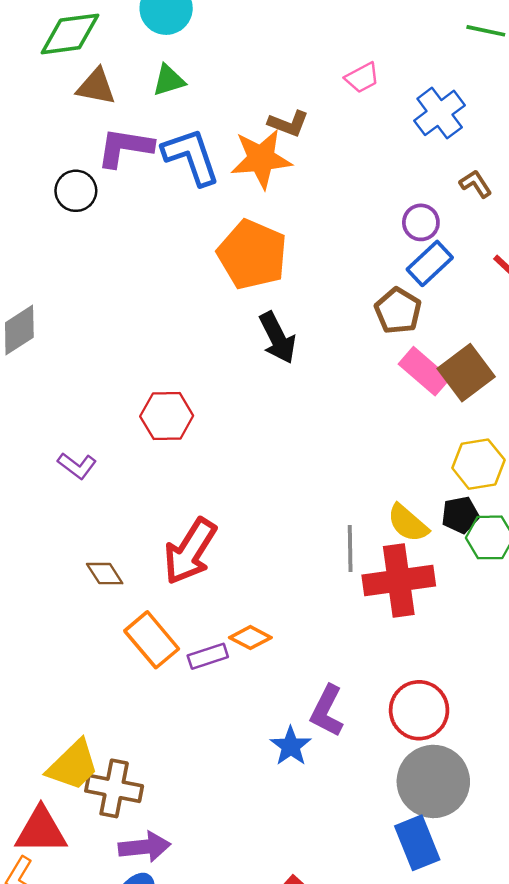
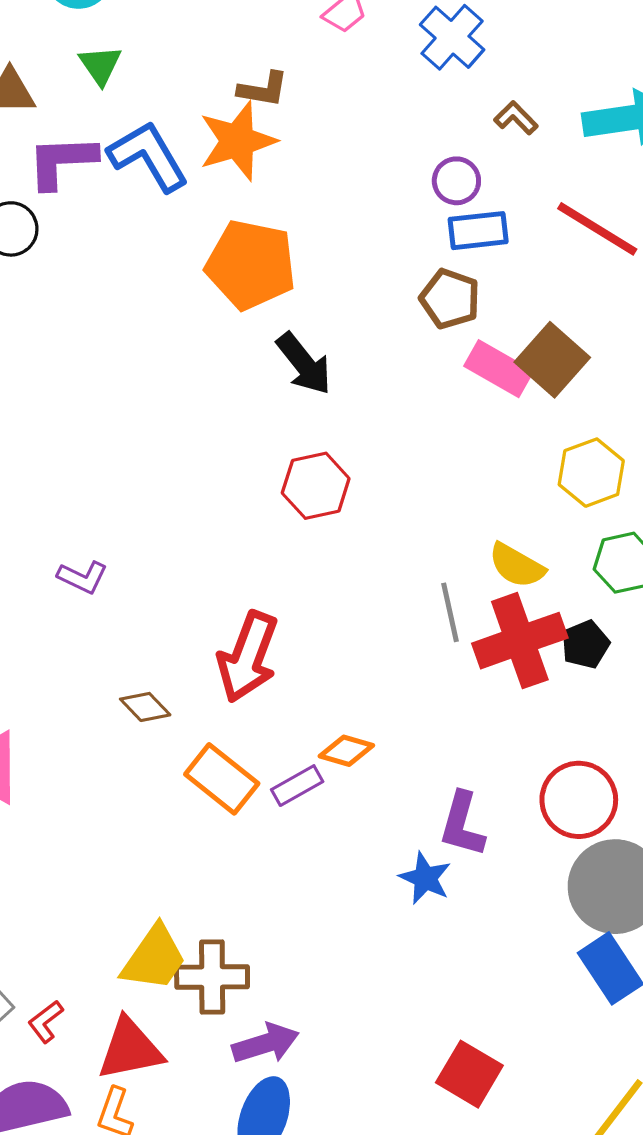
green triangle: (169, 80) -> (100, 65), turned -36
blue rectangle: (430, 263) -> (478, 231), turned 48
red hexagon: (167, 416) -> (316, 486), moved
black pentagon: (460, 515) -> (585, 644), moved

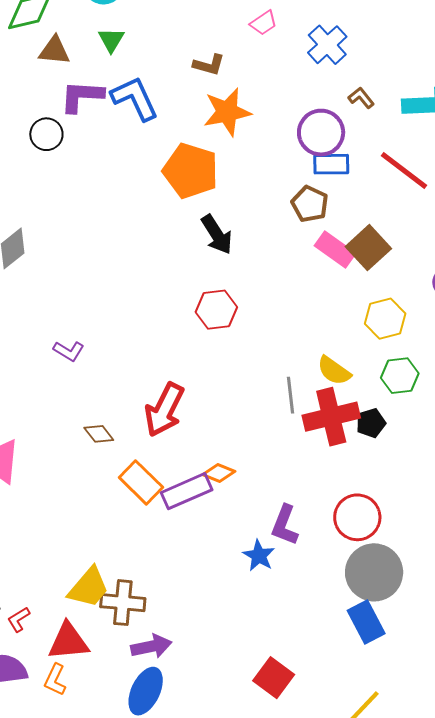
orange star: (237, 141) -> (227, 112), moved
purple circle: (456, 181) -> (321, 133), size x1.6
purple rectangle: (297, 786) -> (187, 491), size x1.6

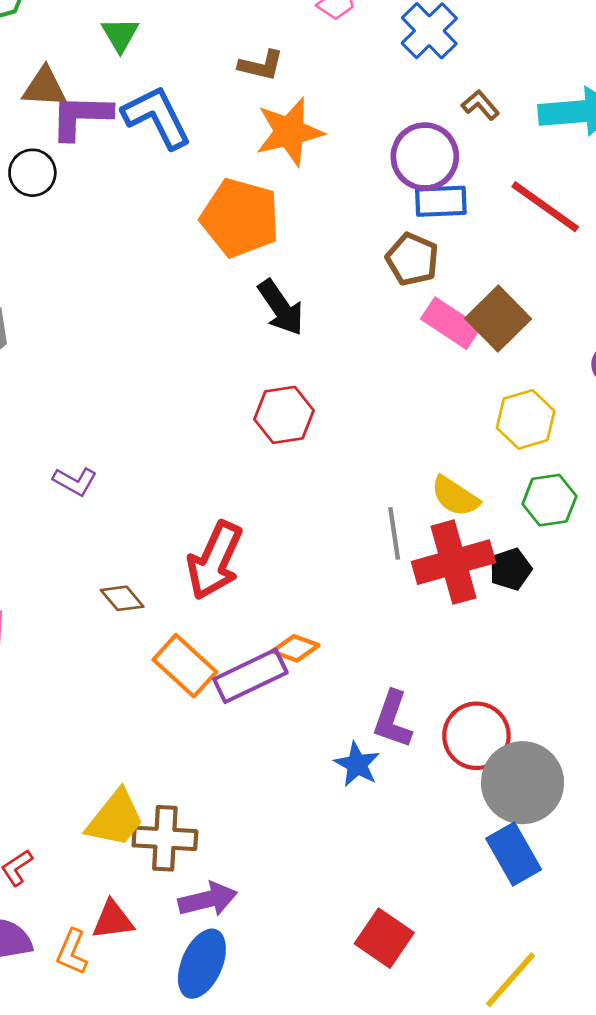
brown triangle: (54, 51) -> (45, 87), moved
red circle: (357, 517) -> (476, 736), moved
red triangle: (68, 641) -> (113, 920), moved, size x0.7

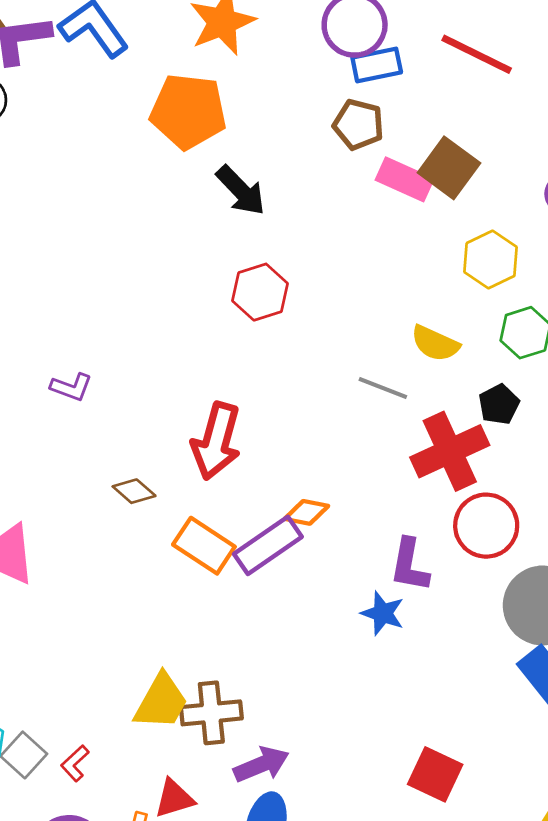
gray line: (394, 533) -> (383, 388), turned -51
red cross: (454, 562) -> (450, 451), moved
red circle: (476, 736) -> (486, 526), moved

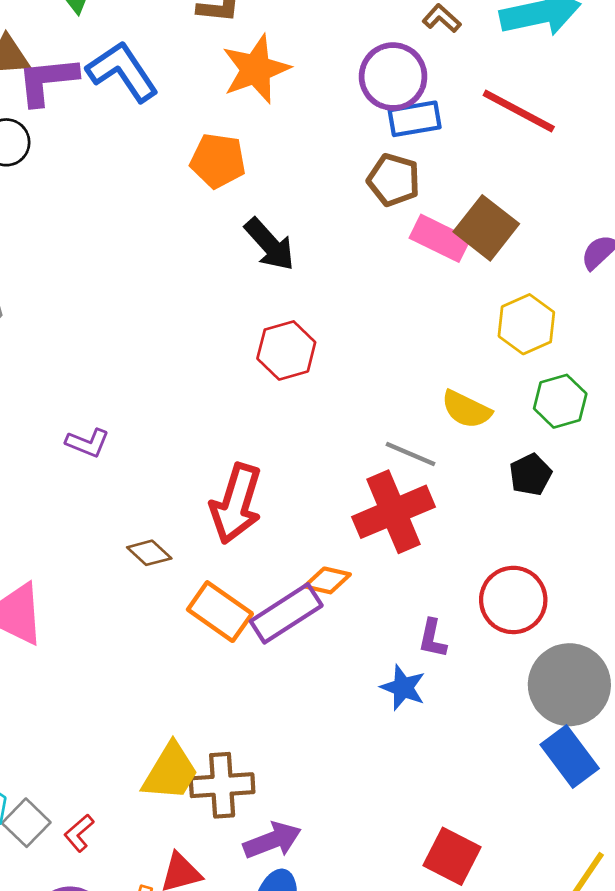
orange pentagon: (188, 111) -> (218, 161), size x0.7
red cross: (450, 451) -> (393, 512), moved
purple L-shape: (410, 565) -> (432, 638), size x0.7

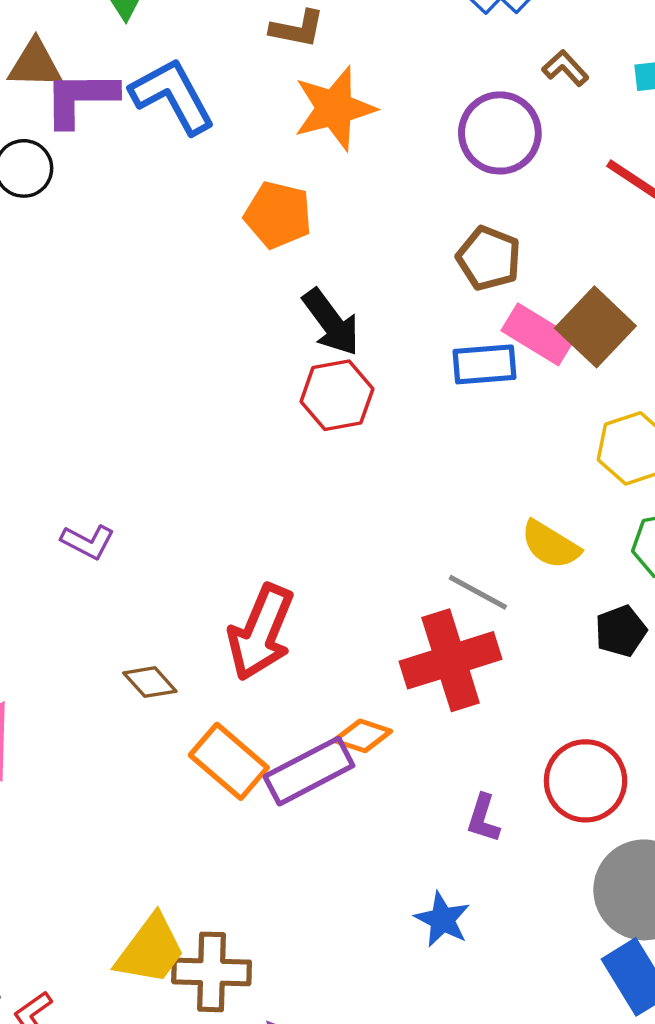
blue rectangle: (415, 119) -> (484, 364), moved
red hexagon: (286, 350) -> (337, 395), moved
blue star: (403, 687) -> (442, 919), moved

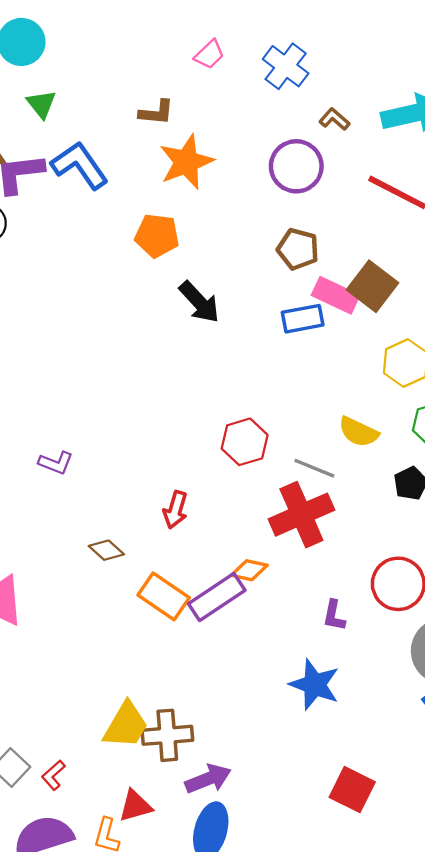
red hexagon: (337, 395) -> (245, 442), moved
red arrow: (261, 632) -> (175, 510), size x0.6
blue star: (442, 919) -> (315, 685), size x1.4

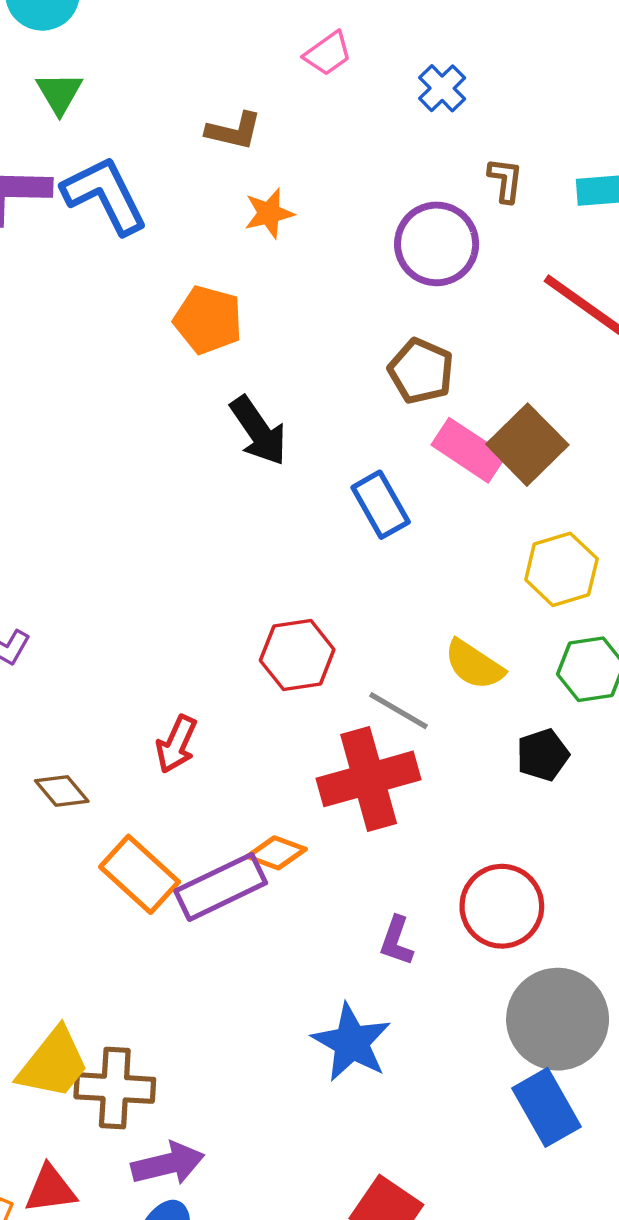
blue cross: (286, 66) -> (442, 88), size x0.7
brown L-shape: (334, 119) -> (505, 180), turned 48
orange star: (186, 162) -> (269, 213), size x0.6
blue rectangle: (303, 319) -> (381, 505), moved, turned 63

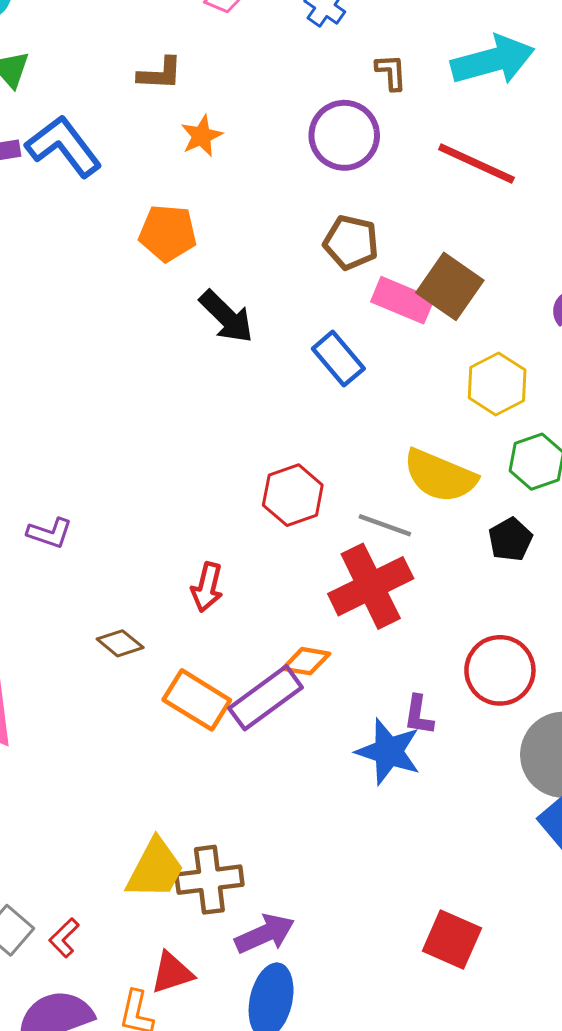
yellow semicircle: (474, 665) -> (440, 476), size x1.4
blue star: (352, 1042) -> (388, 752), moved

